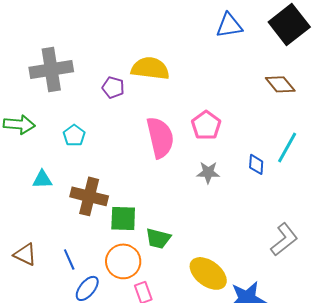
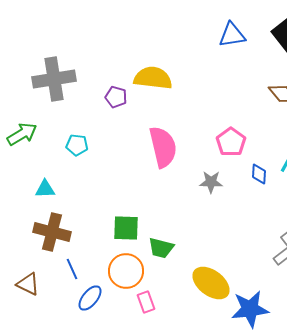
green arrow: (19, 124) -> (22, 134), turned -36
pink pentagon: (206, 125) -> (231, 142), moved
cyan pentagon: (74, 135) -> (77, 145), turned -30
brown cross: (89, 196) -> (52, 232), moved
brown triangle: (25, 254) -> (28, 284), moved

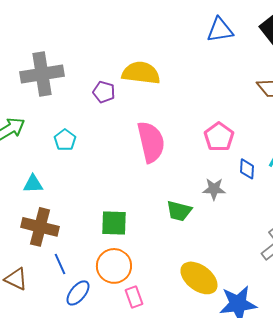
cyan pentagon: (77, 145) -> (65, 140), turned 30
gray star: (211, 182) -> (214, 189), moved
green trapezoid: (161, 248) -> (179, 211), moved

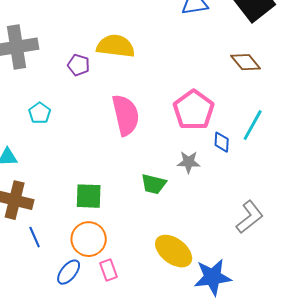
pink pentagon: (219, 137) -> (194, 110), size x1.4
blue ellipse: (78, 293) -> (69, 272), moved

